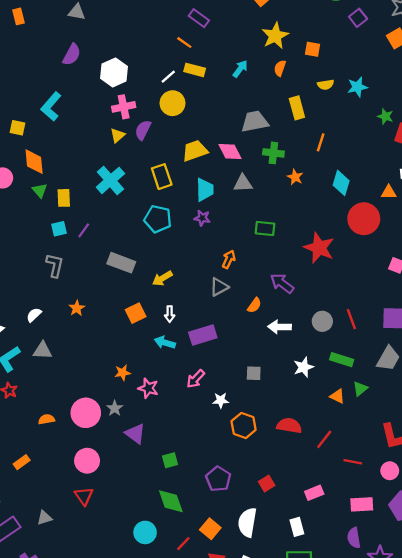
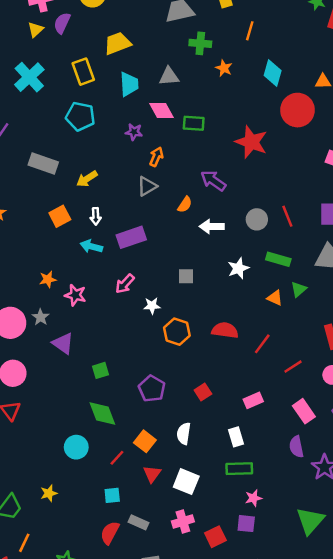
pink diamond: (230, 152) -> (161, 110), moved
purple star: (202, 218) -> (134, 132), moved
red line: (353, 462) -> (293, 367), turned -42
pink rectangle: (362, 504) -> (304, 411), turned 60
white semicircle: (247, 522) -> (184, 434), size x0.7

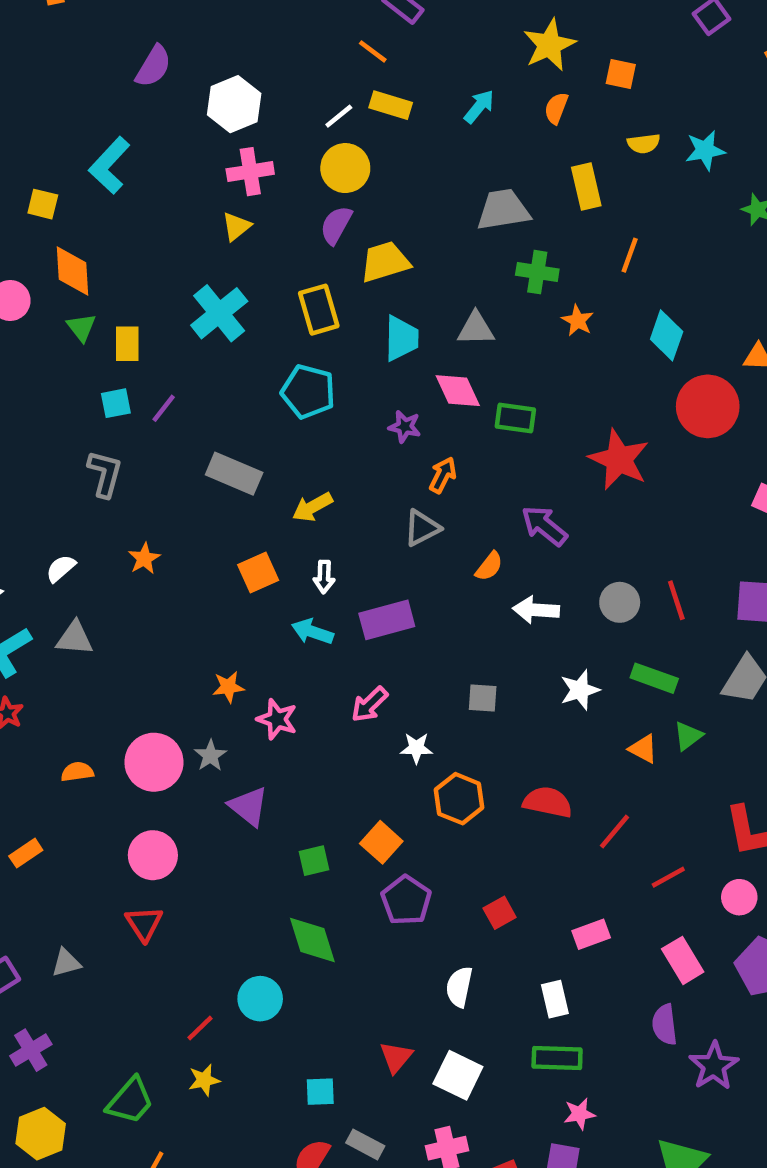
purple semicircle: (62, 23) -> (336, 225), moved
orange square: (145, 441) -> (381, 842), moved
red line: (117, 458) -> (200, 1028), moved

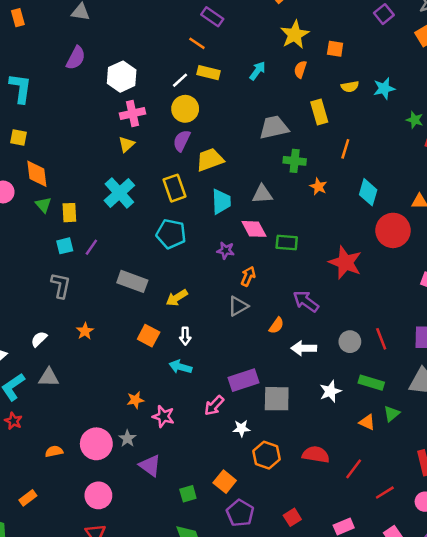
cyan L-shape: (109, 165) -> (20, 88), moved, turned 148
orange square: (258, 573) -> (149, 336), turned -35
purple rectangle: (387, 620) -> (243, 380), moved
gray square: (483, 698) -> (277, 399), size x1.6

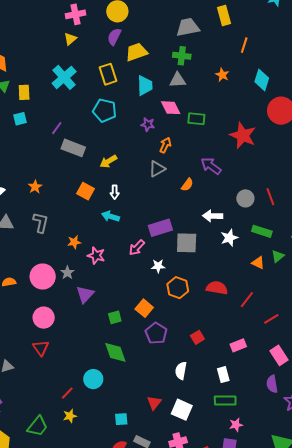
green cross: (295, 161) -> (182, 56), moved
purple line: (91, 247) -> (57, 128), moved
gray L-shape: (61, 285) -> (41, 223), moved
white arrow: (304, 348) -> (213, 216), moved
purple triangle: (150, 466) -> (85, 294), turned 36

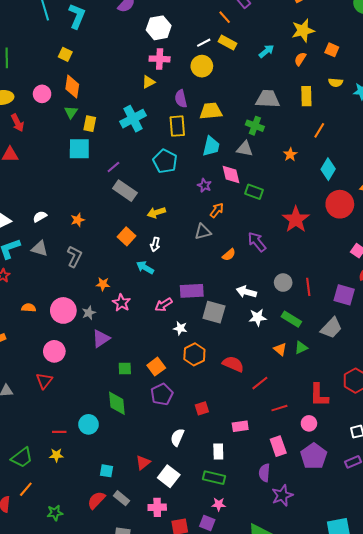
purple semicircle: (114, 37) -> (181, 99), moved, turned -54
cyan square: (20, 119) -> (79, 149), size x1.6
red line: (67, 393) -> (59, 432), turned 32

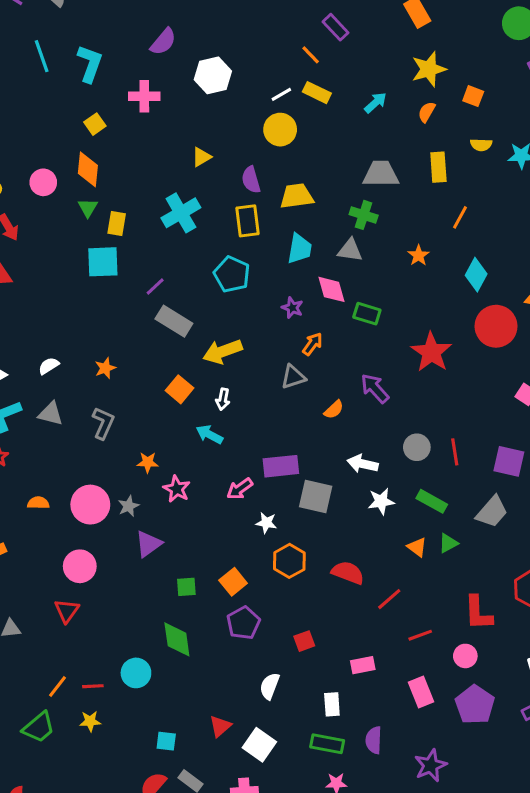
yellow square: (65, 54) -> (95, 124), moved, turned 32
pink cross: (160, 59) -> (144, 96), moved
yellow arrow: (156, 212) -> (223, 352), size x1.4
purple semicircle: (264, 473) -> (374, 740), moved
orange line: (26, 489) -> (58, 687), moved

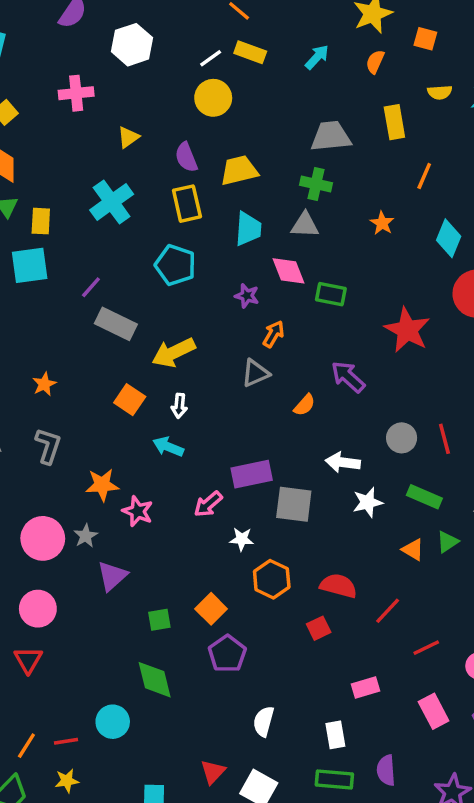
pink cross: (144, 96) -> (76, 93), moved
orange star: (148, 462) -> (102, 485), size x1.4
red square: (304, 641) -> (319, 628), moved

